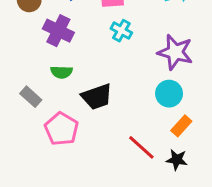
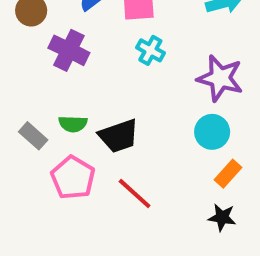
green semicircle: (61, 72) -> (73, 124), moved
red line: (141, 147) -> (135, 194), moved

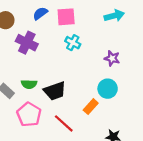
purple star: (220, 78) -> (112, 58), size x0.6
orange rectangle: (228, 174) -> (91, 107), moved

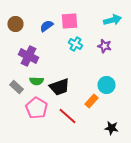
blue semicircle: (40, 13) -> (46, 26), moved
purple cross: (27, 43) -> (28, 56), moved
purple star: (112, 58) -> (104, 46), moved

